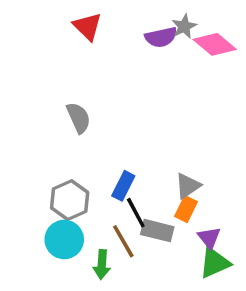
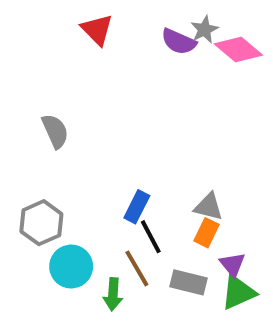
purple semicircle: (161, 37) -> (179, 42), turned 36
gray semicircle: (79, 118) -> (55, 131), moved
gray triangle: (188, 186) -> (208, 207), turned 48
gray hexagon: (70, 200) -> (41, 223), moved
gray rectangle: (157, 231) -> (189, 282), moved

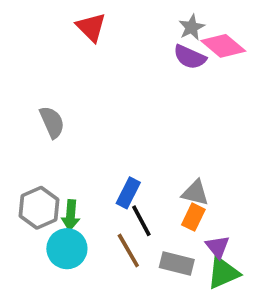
purple semicircle: (179, 42) -> (190, 57), moved
green arrow: (113, 294) -> (71, 215), moved

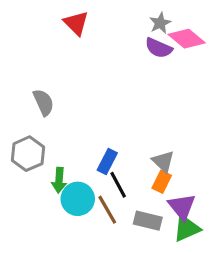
gray triangle: (195, 193) -> (163, 162), turned 30
gray hexagon: (39, 208) -> (28, 154), moved
purple triangle: (218, 247) -> (182, 207), size x1.4
cyan circle: (67, 249) -> (78, 199), moved

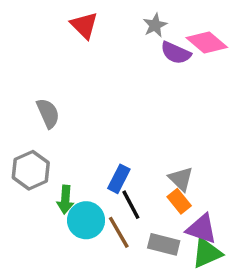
gray star: (160, 23) -> (155, 25), moved
orange rectangle: (162, 182) -> (179, 201), turned -65
purple triangle: (182, 207) -> (202, 229), turned -32

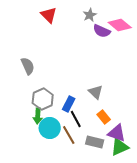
gray hexagon: (31, 170) -> (43, 99), moved
gray triangle: (181, 179) -> (96, 92), moved

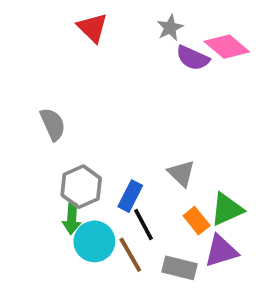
purple triangle: (117, 133) -> (221, 251), turned -36
green triangle: (120, 147) -> (227, 209), moved

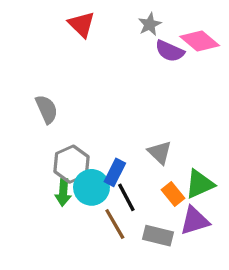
cyan circle: (94, 241) -> (91, 187), moved

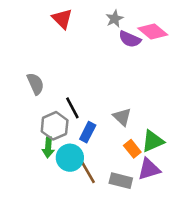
cyan circle: (91, 187) -> (70, 158), moved
black line: (126, 197) -> (72, 108), moved

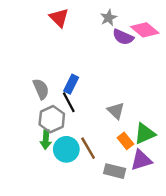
gray semicircle: (35, 84) -> (41, 89), moved
blue rectangle: (88, 132) -> (71, 84), moved
brown line: (88, 172) -> (88, 148), moved

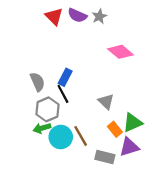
pink diamond: (145, 30) -> (120, 52), moved
purple semicircle: (123, 37) -> (77, 15), moved
green arrow: (46, 140) -> (42, 128), turned 70

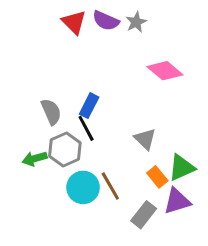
green arrow: (42, 128) -> (35, 159), moved
gray rectangle: (105, 157) -> (144, 215), turned -66

